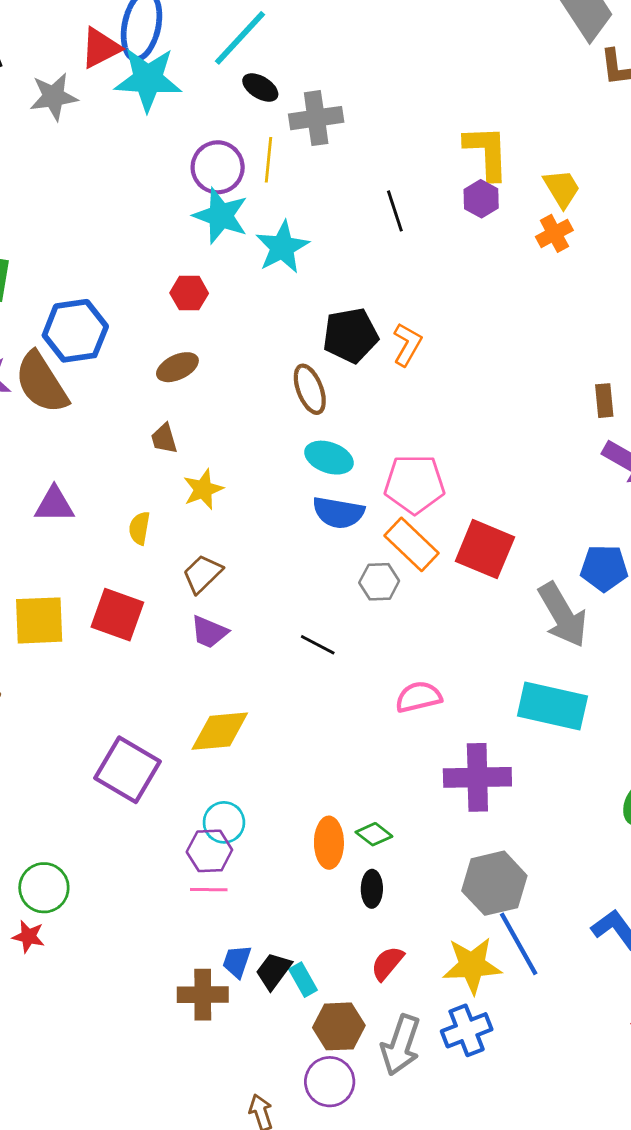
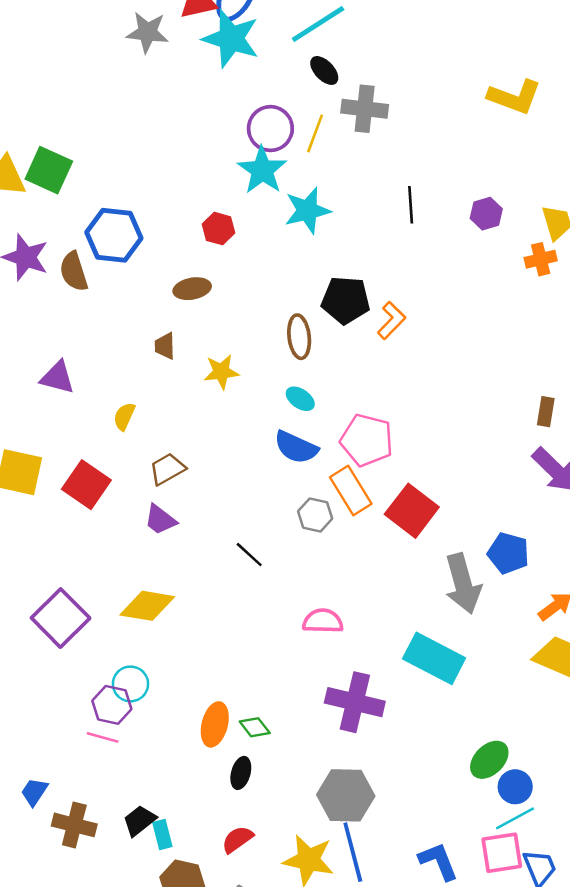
yellow L-shape: (487, 152) -> (514, 97), moved, turned 98
brown semicircle: (41, 383) -> (74, 272), size x0.7
cyan ellipse: (329, 458) -> (300, 399), size x0.7
yellow star: (203, 489) -> (221, 372), moved
blue trapezoid: (237, 961) -> (34, 792), moved

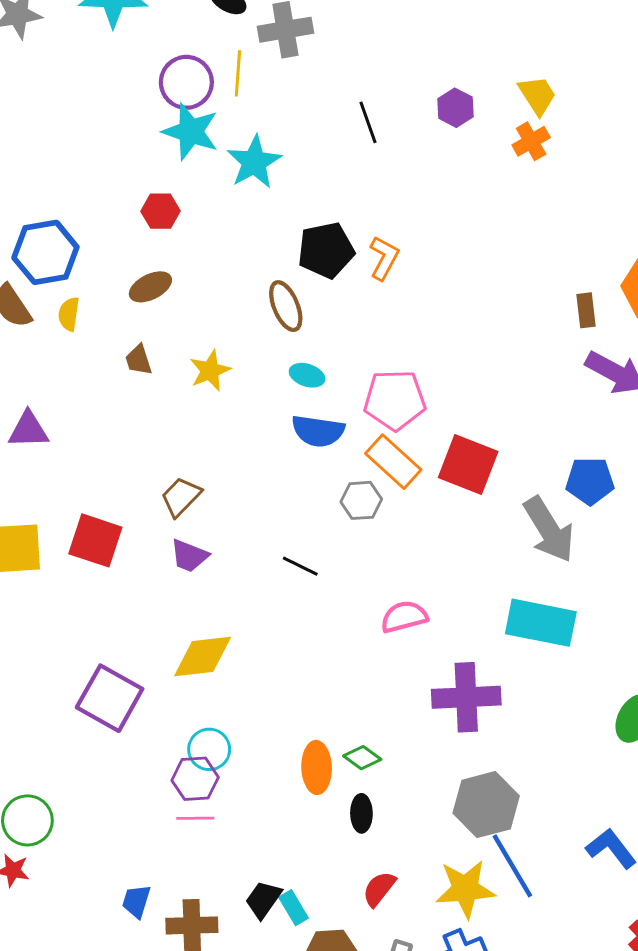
yellow semicircle: (124, 416) -> (69, 314), moved

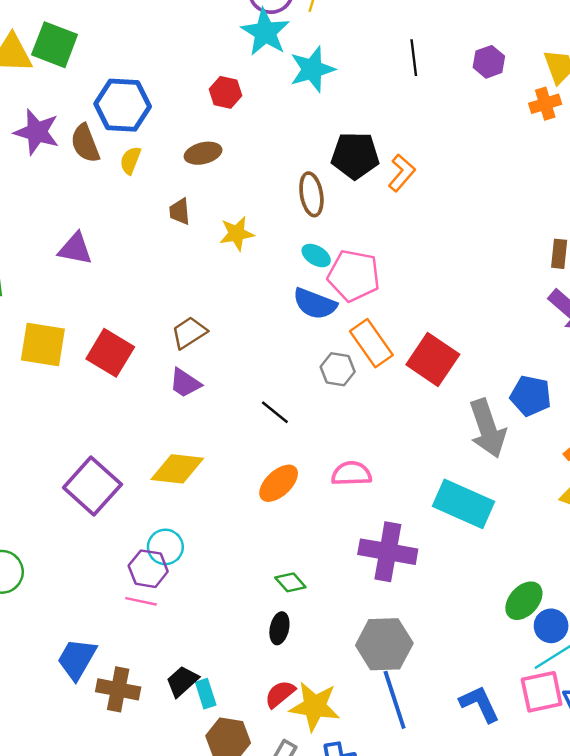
pink pentagon: (395, 400) -> (354, 276), moved
orange ellipse: (317, 767) -> (279, 483), moved, turned 36
yellow star: (465, 889) -> (315, 706), moved
blue trapezoid: (136, 901) -> (77, 659), size x1.5

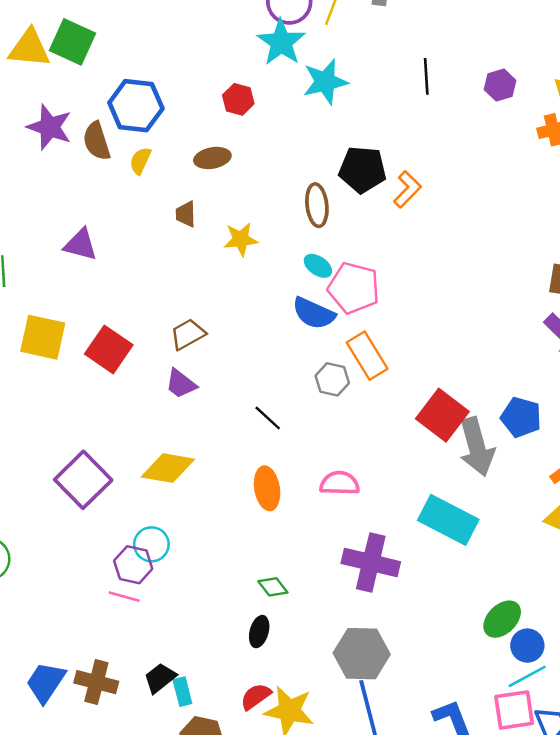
red square: (433, 359) -> (442, 415), moved
orange ellipse: (279, 483) -> (267, 488), turned -60
blue trapezoid: (77, 659) -> (46, 682), moved

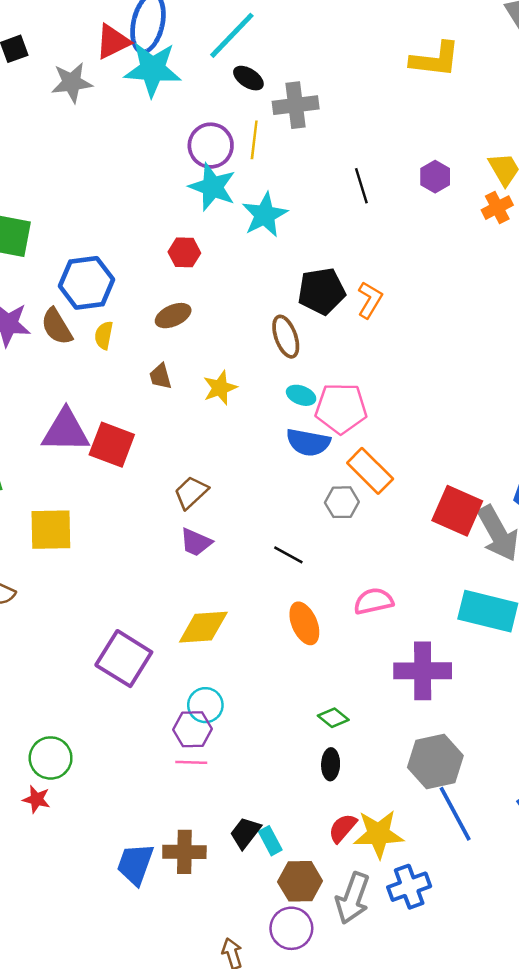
purple triangle: (81, 245) -> (66, 431), size x1.4
red square: (109, 349) -> (112, 445), moved

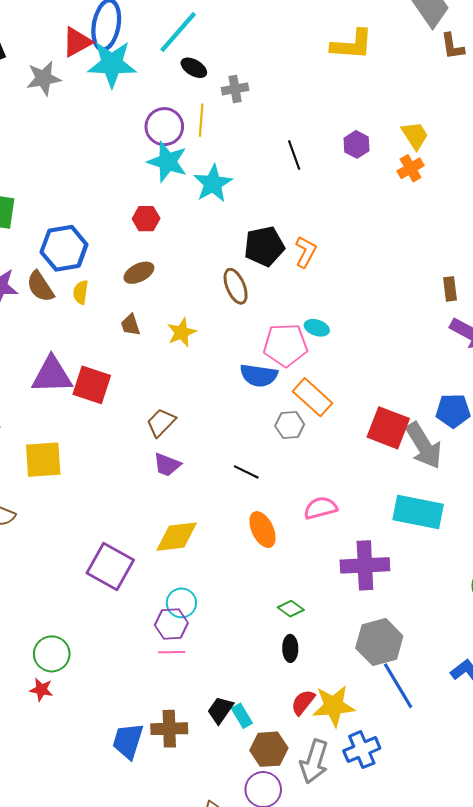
gray cross: (296, 105) -> (235, 89), size x0.7
cyan ellipse: (301, 395) -> (317, 328), moved

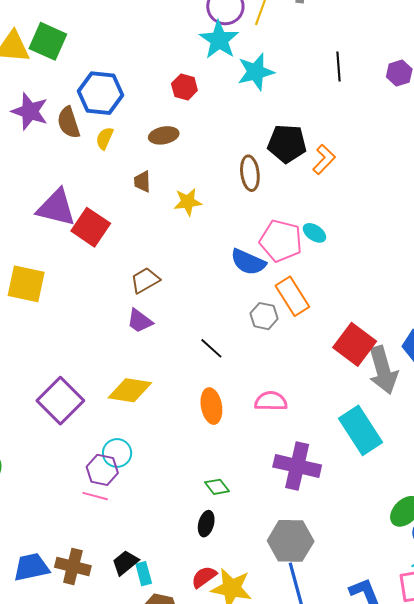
cyan rectangle: (418, 512) -> (360, 430), turned 30
blue trapezoid: (128, 741) -> (31, 567), turned 45

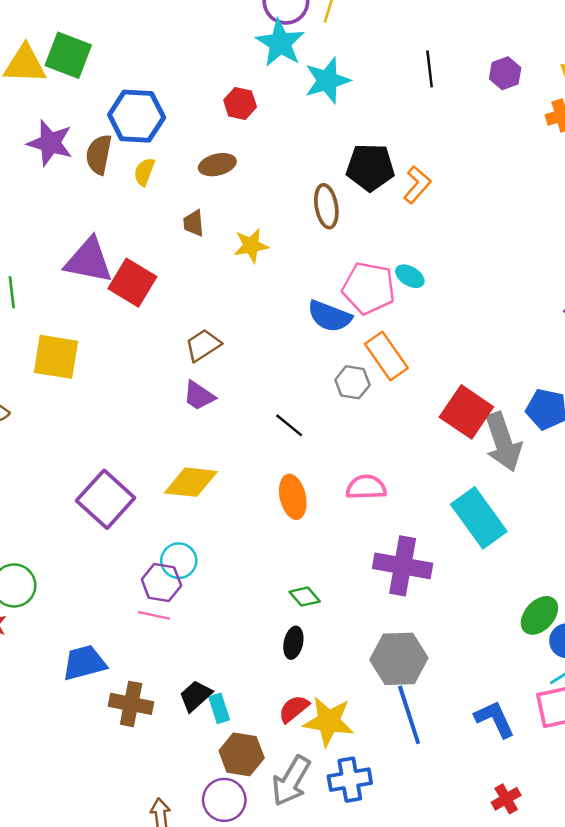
brown semicircle: (69, 123) -> (99, 154), turned 32
blue trapezoid: (31, 567) -> (84, 663), moved

